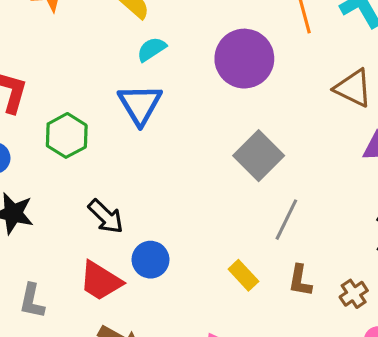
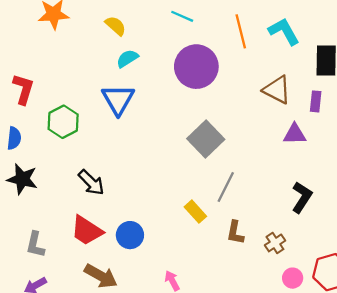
blue circle: (151, 260) -> (130, 235), moved
yellow rectangle: (243, 275) -> (195, 212), moved

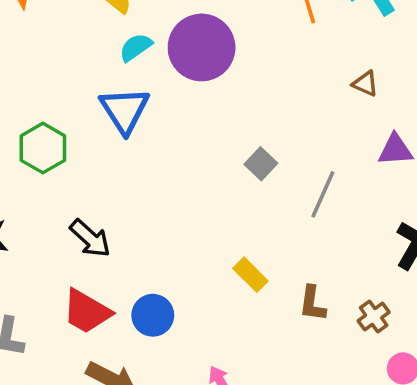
purple circle: (196, 67) -> (202, 47), moved
brown triangle: (277, 90) -> (365, 84), size x0.6
gray square: (206, 139) -> (261, 164), size x0.6
gray line: (226, 187) -> (323, 194), moved

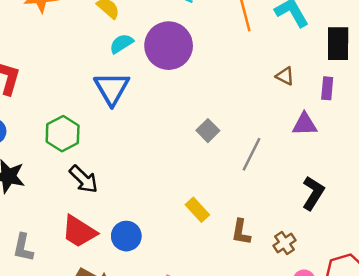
green hexagon: (43, 148) -> (63, 134), moved

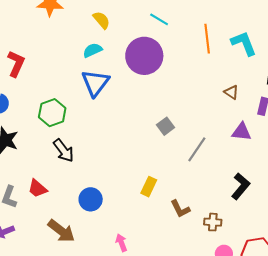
cyan semicircle: (121, 44) -> (93, 50), moved
yellow rectangle: (197, 210) -> (149, 187), turned 60
red trapezoid: (79, 232) -> (37, 189), moved, size x0.7
brown L-shape: (241, 232) -> (180, 209), turned -45
brown cross: (284, 243) -> (213, 222), turned 30

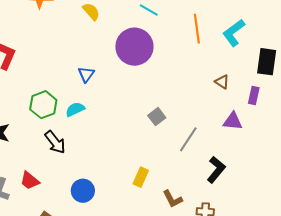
cyan L-shape: (244, 43) -> (234, 33), turned -104
cyan semicircle: (93, 50) -> (75, 109), moved
blue triangle: (95, 83) -> (86, 74), size x0.6
black L-shape: (241, 186) -> (216, 170), moved

